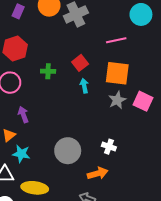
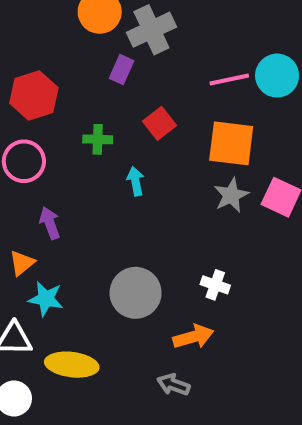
purple rectangle: (18, 11) -> (122, 70), moved
cyan circle: (141, 14) -> (277, 76), moved
cyan arrow: (84, 86) -> (136, 181), moved

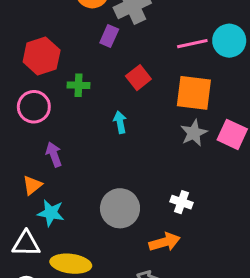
green cross: (98, 139) -> (78, 85), moved

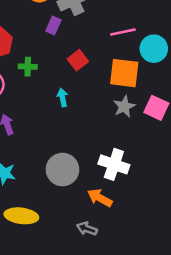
cyan circle: (229, 41) -> (154, 49), moved
white cross: (182, 202) -> (114, 164), size x1.6
orange arrow: (165, 242) -> (100, 198), turned -135

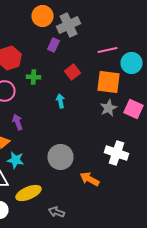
white cross: (114, 164) -> (116, 153), moved
yellow ellipse: (21, 216) -> (28, 193), turned -30
gray arrow: (87, 229) -> (56, 212), moved

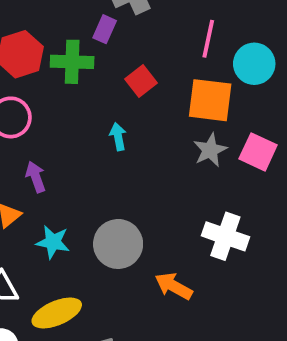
pink line: (108, 50) -> (208, 39), turned -66
green cross: (34, 77) -> (72, 62), moved, size x1.5
cyan star: (16, 160) -> (53, 242), moved

